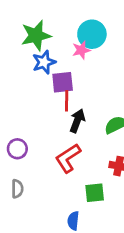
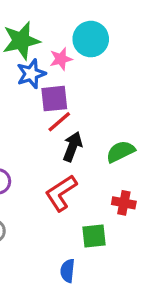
pink star: (81, 50) -> (61, 59), moved
red line: (67, 101) -> (59, 122), turned 48

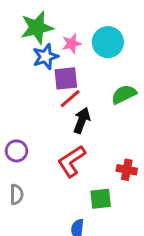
cyan circle: (91, 39) -> (108, 42), moved
green semicircle: (121, 152) -> (124, 94), moved

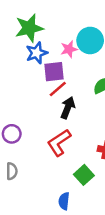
pink star: (72, 44) -> (69, 49), moved
green square: (101, 199) -> (84, 175), turned -36

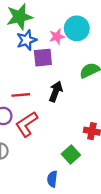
red line: (58, 89) -> (21, 95), moved, turned 36
red L-shape: (59, 143) -> (27, 124), moved

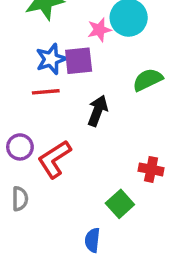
blue star: (27, 40) -> (51, 59), moved
red line: (21, 95) -> (46, 92), moved

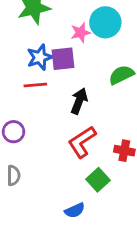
red L-shape: (54, 159) -> (82, 142), moved
blue semicircle: (92, 240) -> (75, 210), turned -120

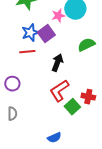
purple square: (63, 59) -> (46, 34), turned -30
green square: (98, 180) -> (72, 107), moved

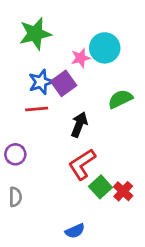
red cross: (88, 97) -> (123, 191), moved, turned 32

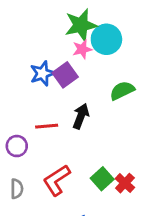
green star: (35, 34) -> (81, 25), moved
red line: (37, 109) -> (47, 126), moved
red L-shape: (82, 164) -> (57, 180), moved

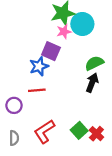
blue star: (42, 73) -> (39, 66), moved
purple square: (65, 75) -> (51, 51), turned -30
black arrow: (81, 116) -> (92, 83), moved

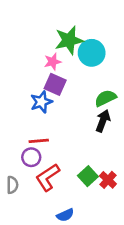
pink star: (64, 32) -> (53, 62), moved
red line: (37, 90) -> (39, 141), moved
purple circle: (14, 105) -> (31, 157), moved

